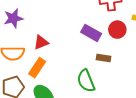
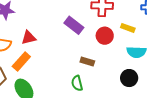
purple rectangle: (91, 33) -> (74, 25), moved
green semicircle: (86, 81) -> (77, 83), moved, size x0.7

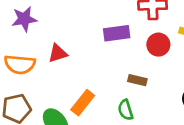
purple rectangle: (74, 25) -> (117, 33), turned -42
orange rectangle: (21, 62) -> (83, 103), moved

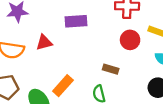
purple rectangle: (117, 33) -> (76, 21), moved

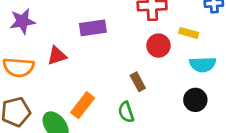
brown rectangle: (111, 69) -> (138, 82), turned 49

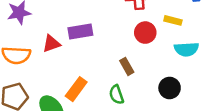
purple rectangle: (93, 28) -> (80, 31), moved
black circle: (195, 100) -> (170, 88), moved

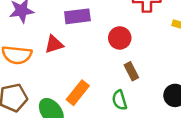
purple rectangle: (80, 31) -> (77, 16), moved
red circle: (145, 33) -> (120, 38), moved

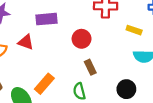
red triangle: (54, 44) -> (26, 42), turned 35

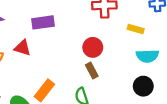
red circle: (82, 39) -> (93, 47), moved
black circle: (126, 89) -> (143, 86), moved

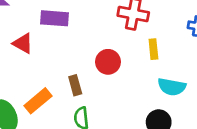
yellow rectangle: (136, 29) -> (153, 49), moved, turned 56
brown rectangle: (92, 71) -> (75, 85), moved

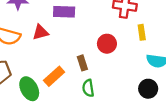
red triangle: (23, 43) -> (40, 32), turned -42

